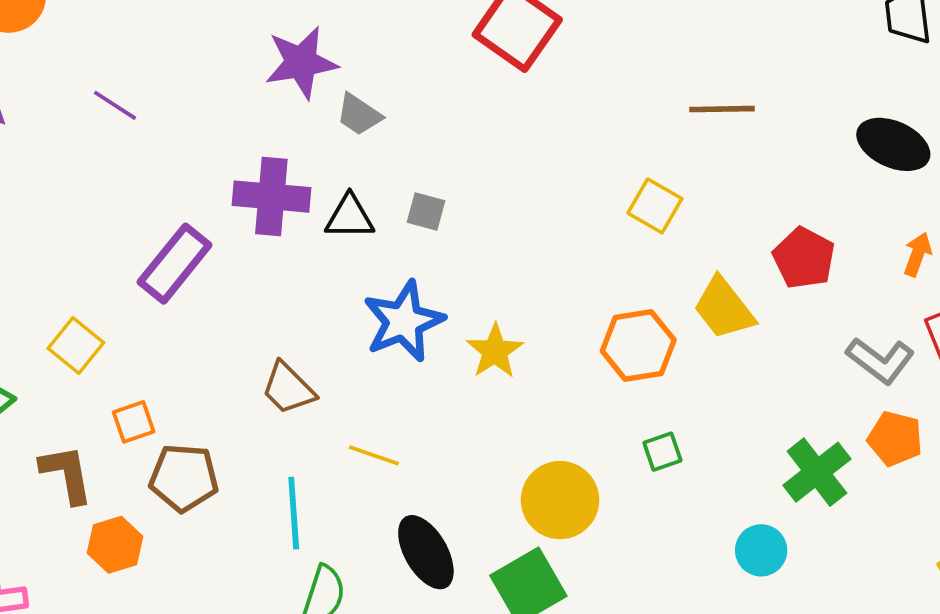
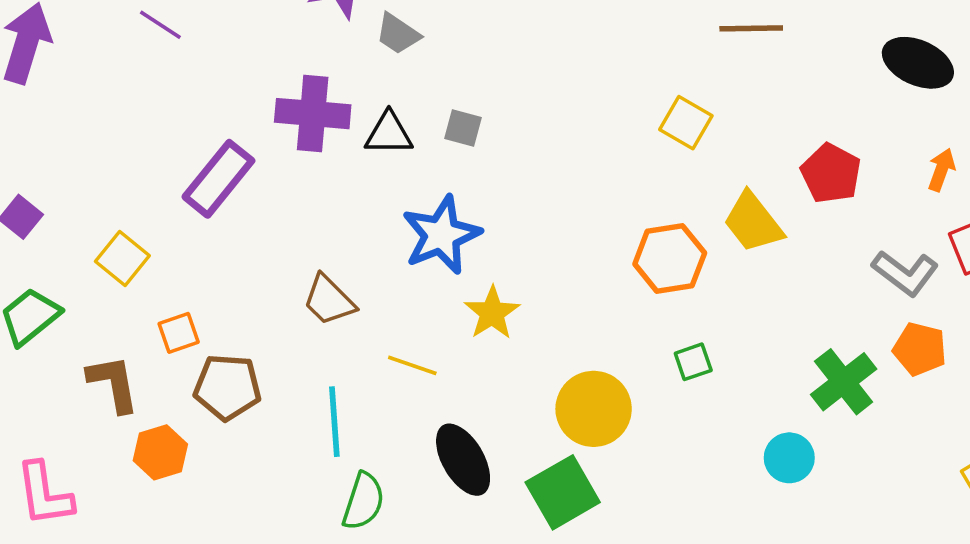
yellow star: (495, 351) -> (492, 313), moved

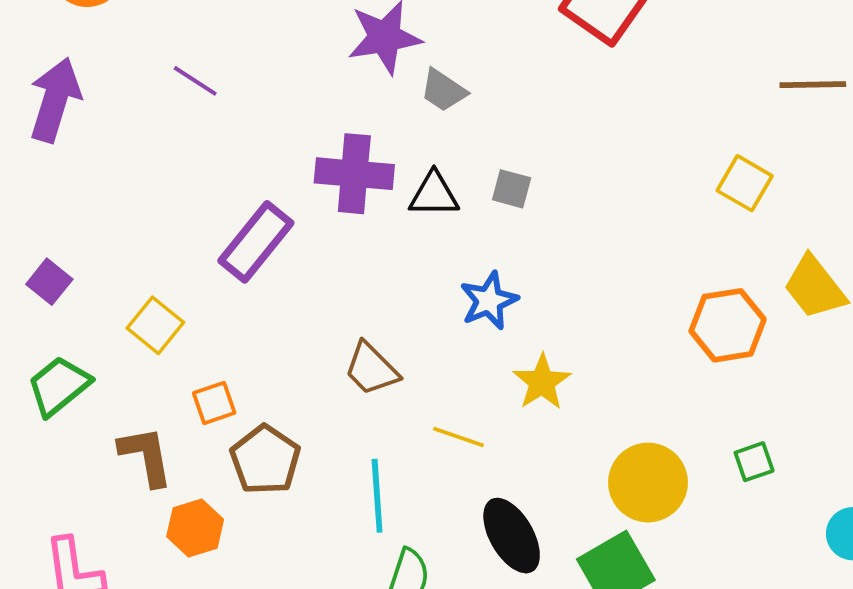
blue star: (441, 235) -> (489, 301), size x0.7
green square: (693, 362) -> (754, 462), moved
brown pentagon: (228, 387) -> (265, 460), turned 30

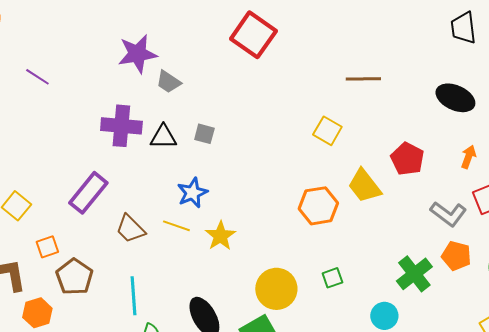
purple rectangle: (256, 242) -> (88, 193), moved
yellow line: (459, 437) -> (176, 226), moved

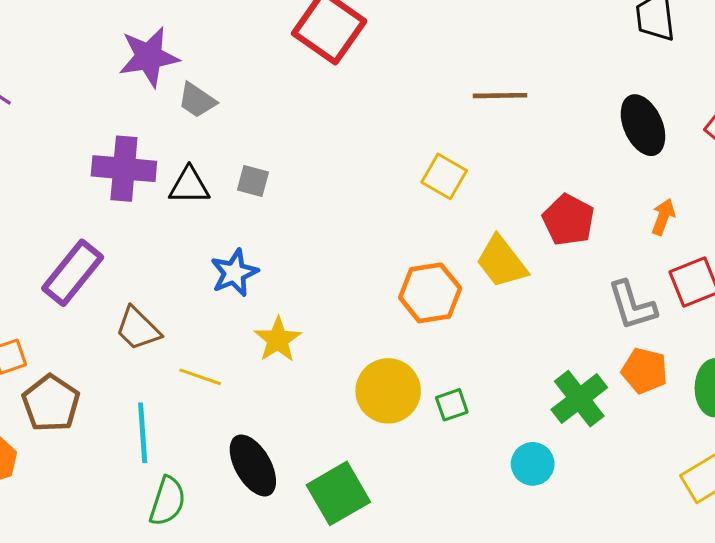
black ellipse: (455, 98) -> (643, 125), turned 42
gray L-shape: (448, 214) -> (632, 305), turned 36
yellow line: (176, 226) -> (200, 377), moved
yellow circle: (276, 289) -> (388, 391), moved

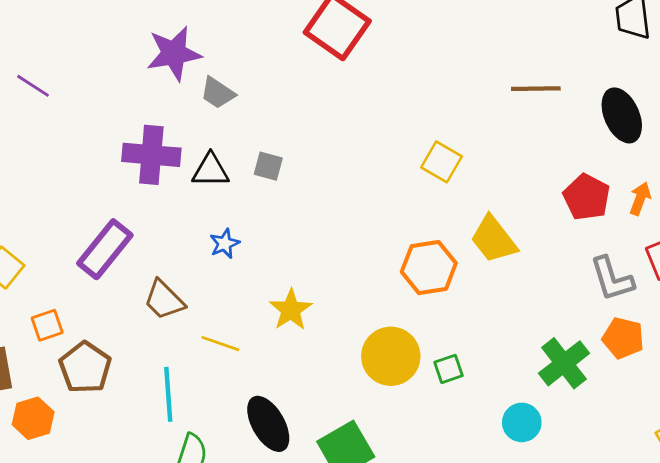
brown line: (500, 96) -> (536, 89), moved
red pentagon: (568, 220) -> (587, 197), moved
blue star: (234, 273) -> (225, 244), moved, size x0.7

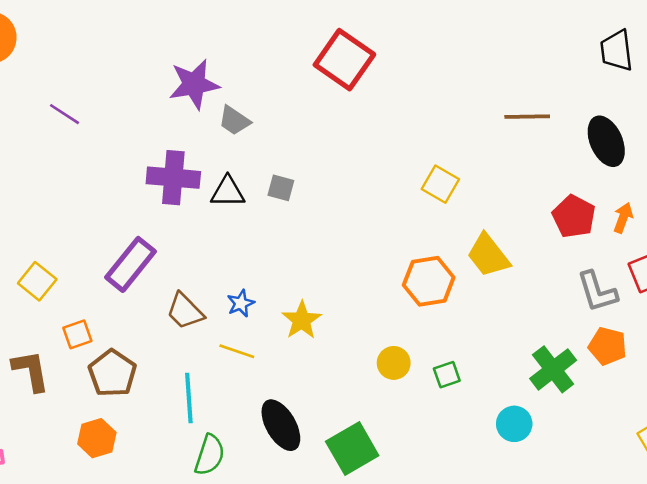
blue star: (225, 244) -> (241, 303), moved
yellow circle: (391, 356) -> (394, 363), size x0.6
orange hexagon: (33, 418) -> (97, 438), moved

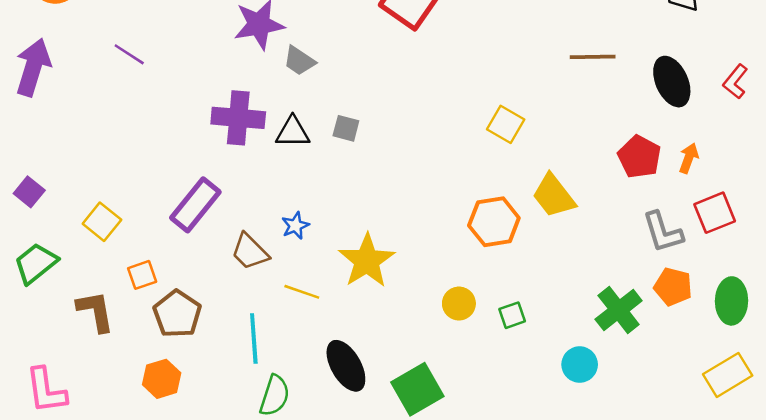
blue star: (241, 303) -> (295, 226), moved
yellow star: (302, 320) -> (367, 261), size x1.4

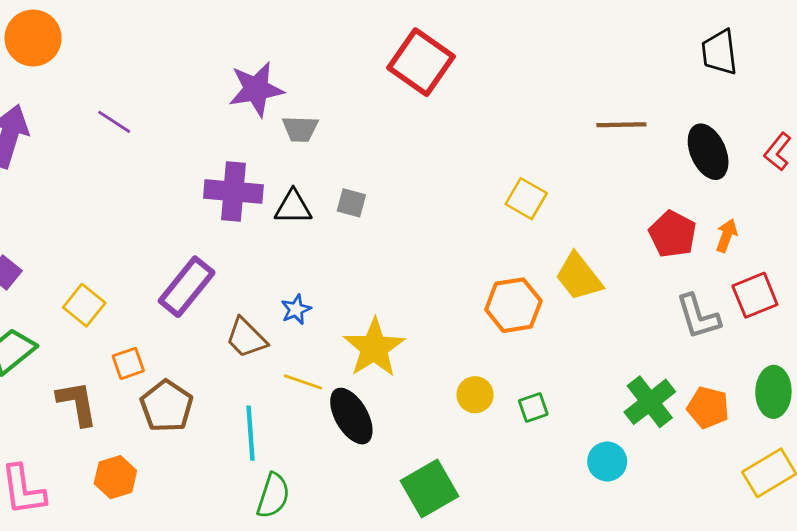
gray trapezoid: (299, 61) -> (300, 129), turned -32
orange pentagon: (673, 287) -> (708, 407), moved
black ellipse: (346, 366) -> (351, 416), moved
orange hexagon: (162, 379) -> (115, 477), moved

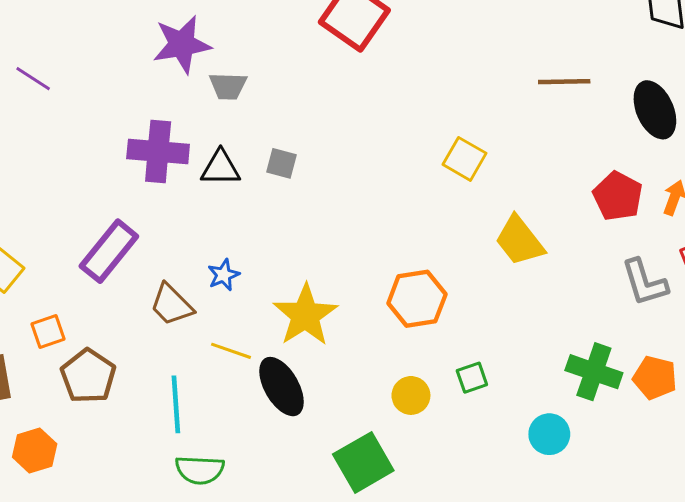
orange hexagon: (513, 305) -> (417, 299), moved
yellow circle: (475, 395) -> (411, 395), moved
green cross: (650, 402) -> (594, 372), turned -33
green semicircle: (273, 496) -> (200, 470), turned 75

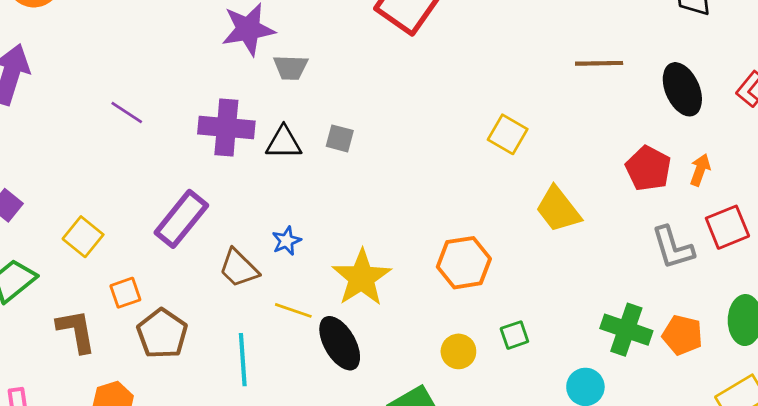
purple line: (33, 79) -> (127, 113), moved

